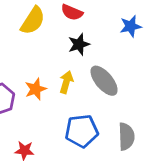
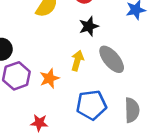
orange star: (36, 89) -> (49, 78), moved

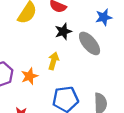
gray ellipse: (112, 59) -> (90, 43), moved

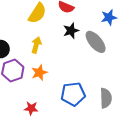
yellow arrow: (53, 61) -> (36, 45), moved

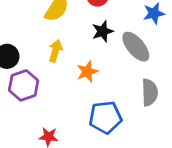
orange star: (39, 73) -> (87, 72), moved
gray semicircle: (106, 98) -> (150, 92), moved

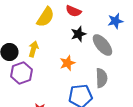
yellow arrow: (55, 51) -> (33, 49), moved
gray semicircle: (150, 92) -> (101, 78), moved

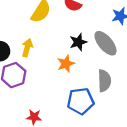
black star: (78, 34) -> (78, 42), moved

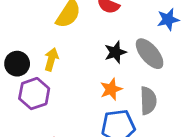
orange star: (66, 64) -> (111, 89), moved

